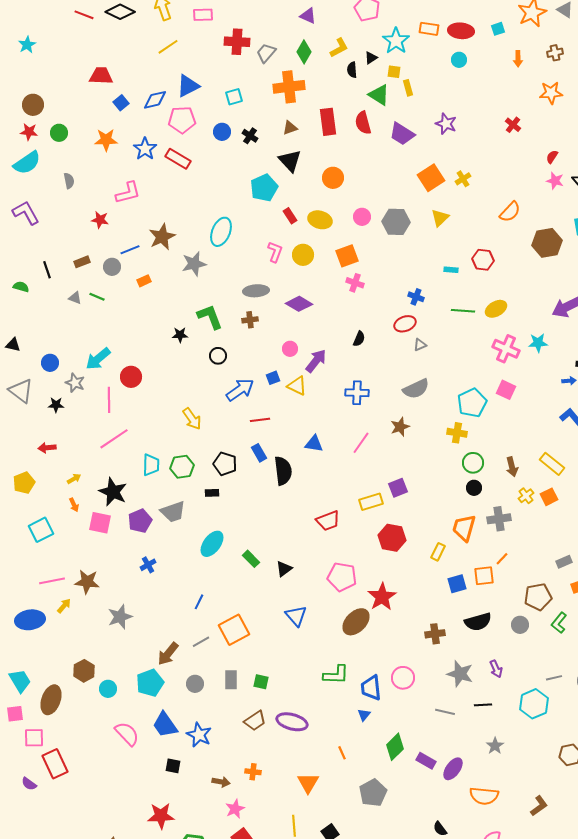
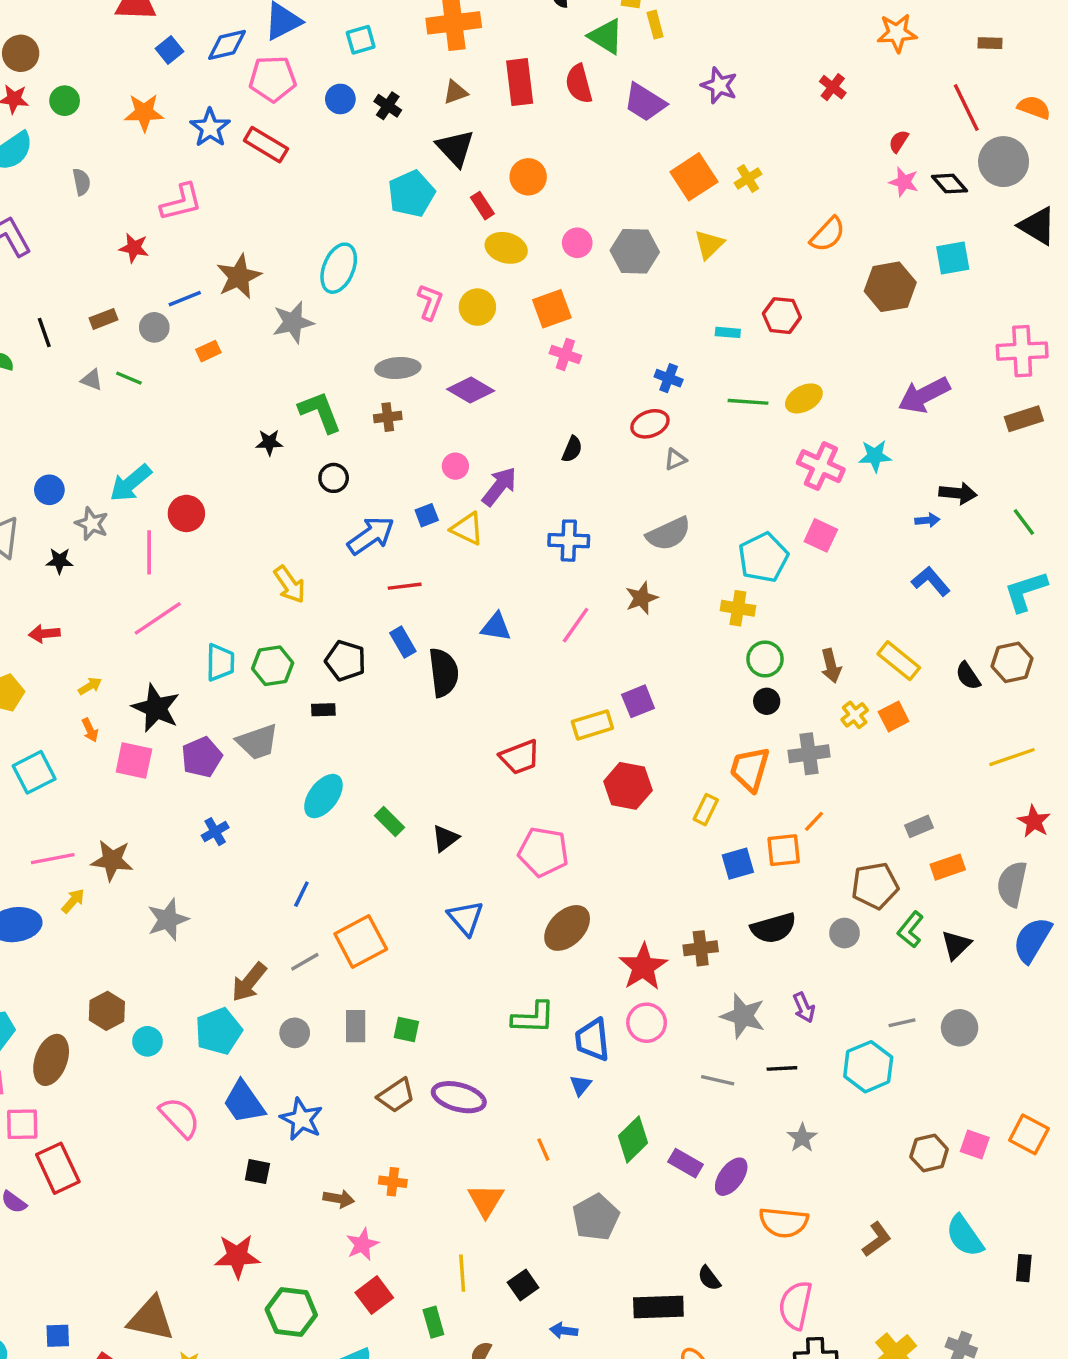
red rectangle: (290, 216) -> (482, 206), moved
red star: (382, 597) -> (643, 967), moved

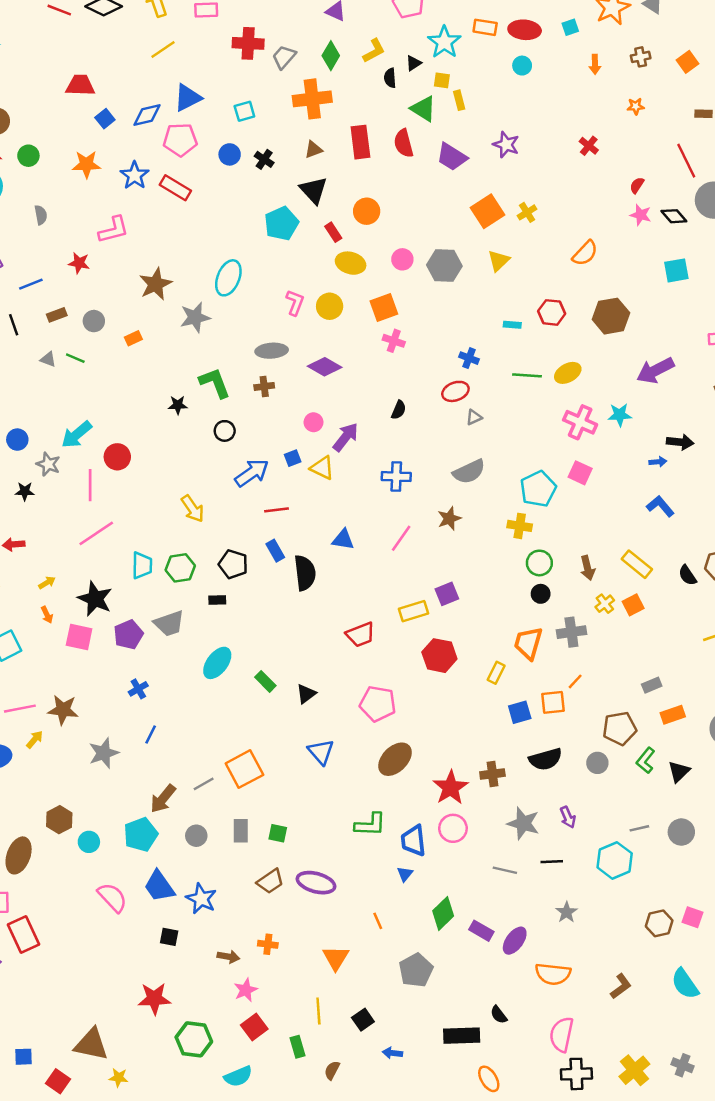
orange star: (897, 33) -> (636, 106), size x0.6
brown hexagon: (890, 287) -> (611, 316), moved
blue line: (185, 299) -> (31, 284), moved
blue line: (301, 894) -> (151, 735), moved

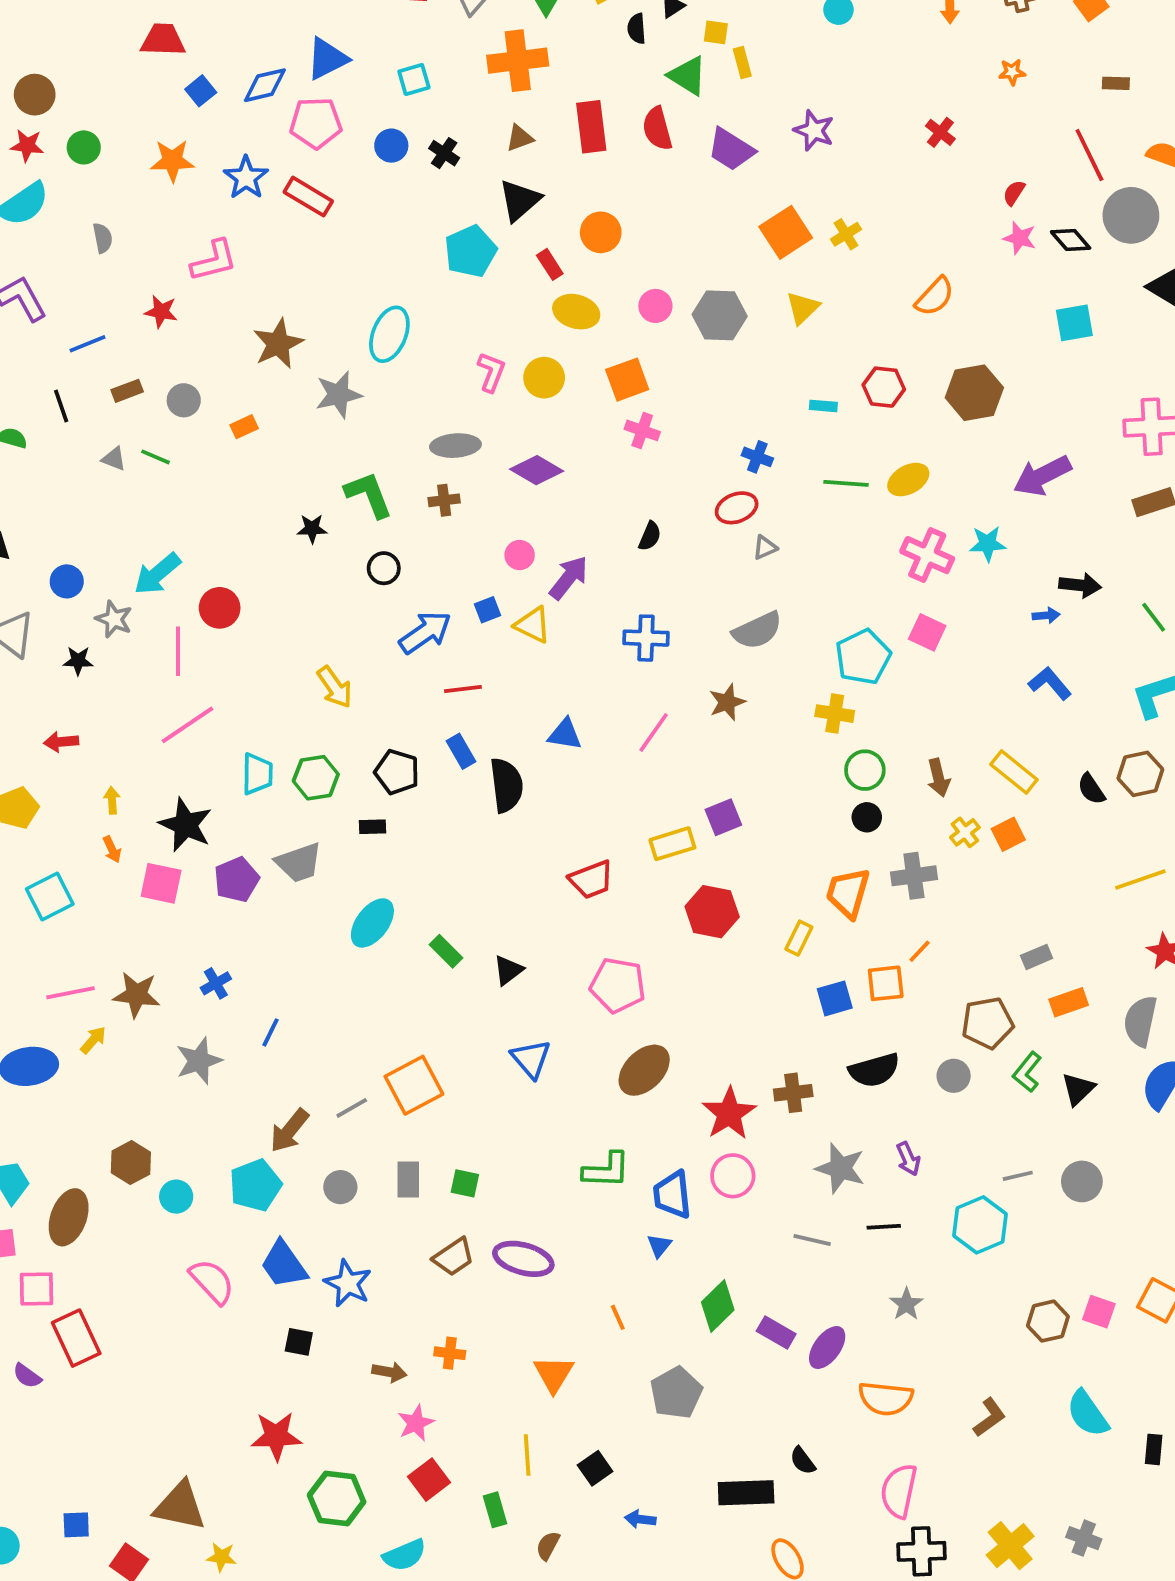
black triangle: (314, 190) -> (520, 200), turned 32
yellow arrow: (47, 583) -> (112, 800), turned -63
blue cross: (138, 689) -> (216, 983), moved

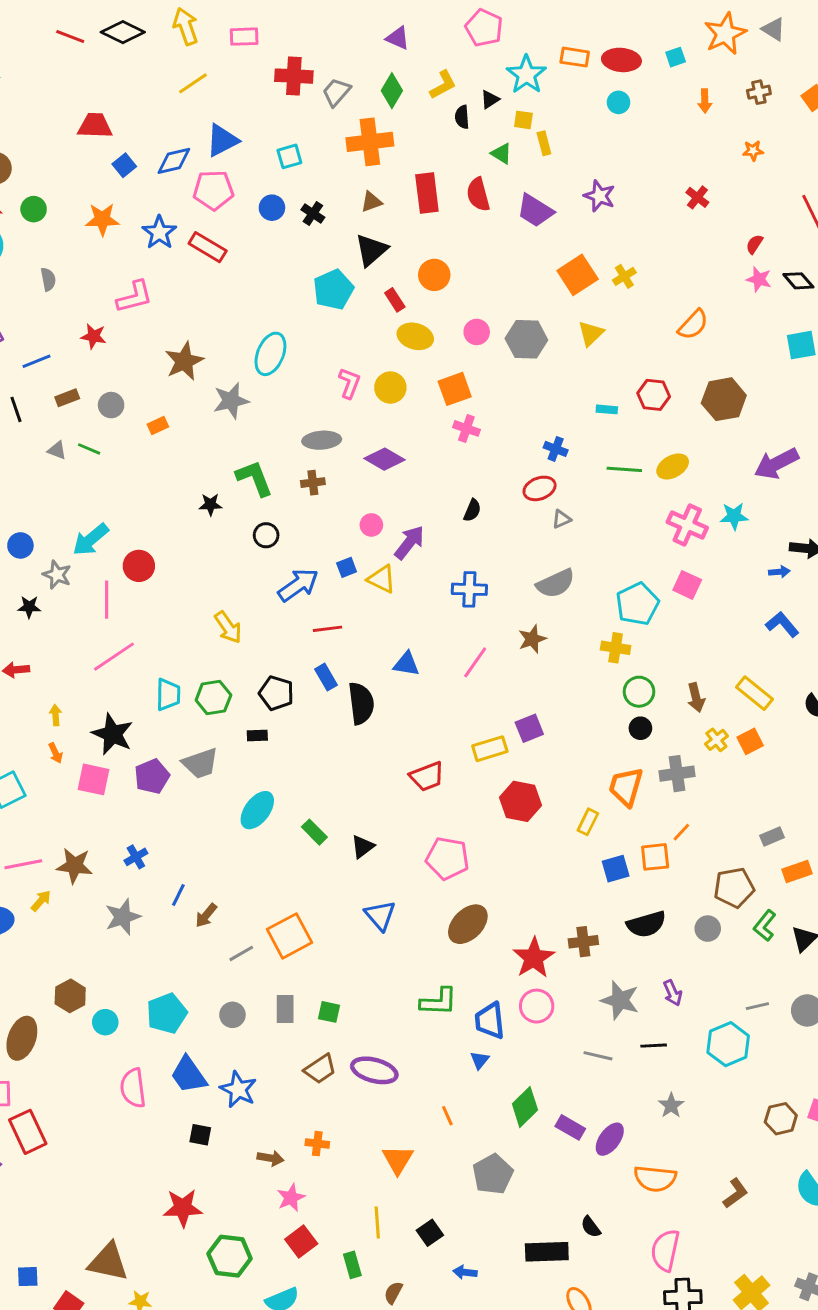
green triangle: (688, 76) -> (502, 154), size x0.7
brown arrow: (289, 1131) -> (206, 915), moved, size x0.7
pink semicircle: (212, 1281) -> (133, 1088), turned -144

